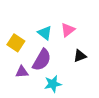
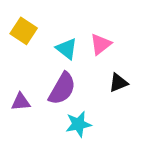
yellow square: (16, 43) -> (24, 31), moved
purple triangle: (22, 72) -> (21, 102), moved

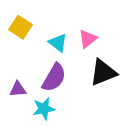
black triangle: (118, 83) -> (103, 72), size x1.6
cyan star: (78, 124) -> (44, 109), moved

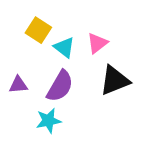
yellow square: (20, 27) -> (38, 30), moved
purple triangle: (18, 89) -> (18, 85), moved

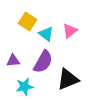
black triangle: (115, 80) -> (68, 79), moved
cyan star: (48, 121) -> (24, 87), moved

